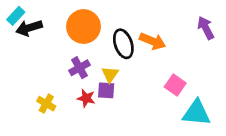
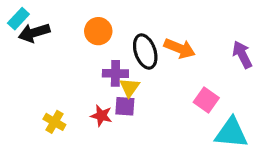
orange circle: (83, 27) -> (98, 31), size x0.7
purple arrow: (206, 28) -> (242, 55), moved
purple cross: (79, 68) -> (115, 73), moved, turned 30

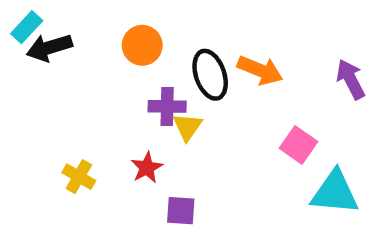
purple square: (125, 106) -> (181, 211), moved
red star: (101, 116) -> (147, 168), turned 30

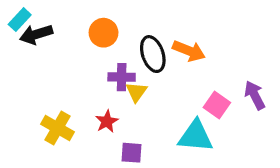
purple arrow: (351, 79) -> (255, 95), moved
yellow cross: (79, 177) -> (58, 128), size x1.4
cyan triangle: (335, 193) -> (196, 136), moved

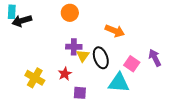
cyan rectangle: (20, 20) -> (12, 12), turned -40
orange circle: (104, 33) -> (70, 13), moved
black ellipse: (153, 54) -> (101, 58), moved

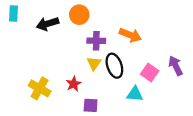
black arrow: (22, 21) -> (47, 24), moved
purple cross: (74, 47) -> (96, 41), moved
cyan triangle: (119, 83) -> (135, 94), size x0.7

